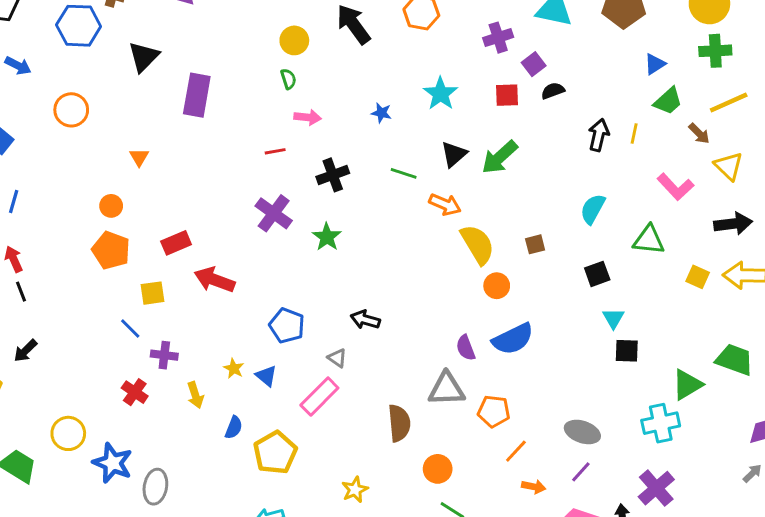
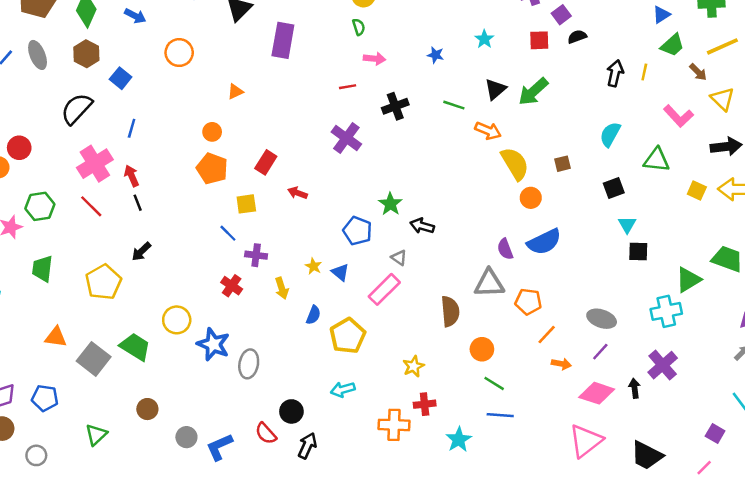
cyan star: (441, 94) -> (484, 39), size x0.7
orange triangle: (139, 157) -> (235, 92), turned 35
green star: (327, 237) -> (390, 204), moved
red rectangle: (176, 243) -> (266, 162), turned -35
red arrow: (215, 280) -> (298, 193), size x0.6

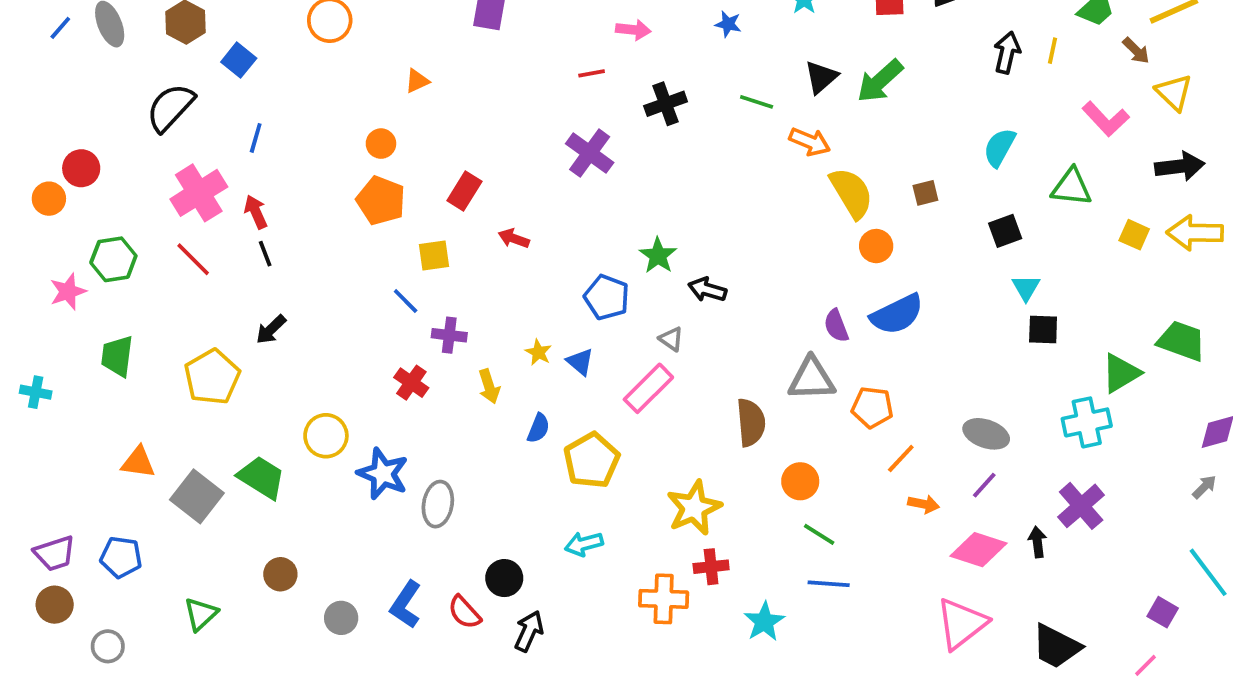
yellow star: (414, 366) -> (694, 508), size x1.6
blue L-shape: (219, 447) -> (406, 605), moved, turned -32

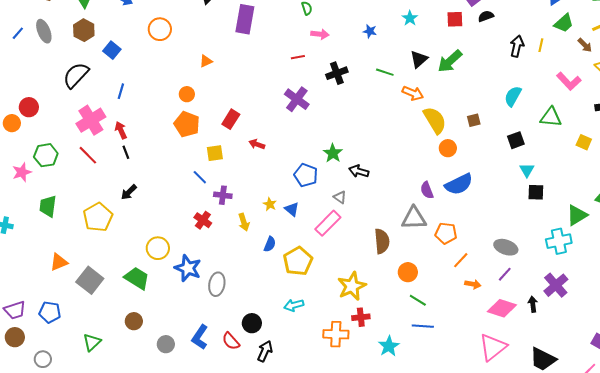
orange triangle: (138, 462) -> (59, 262), turned -30
green trapezoid: (261, 477) -> (137, 278), moved

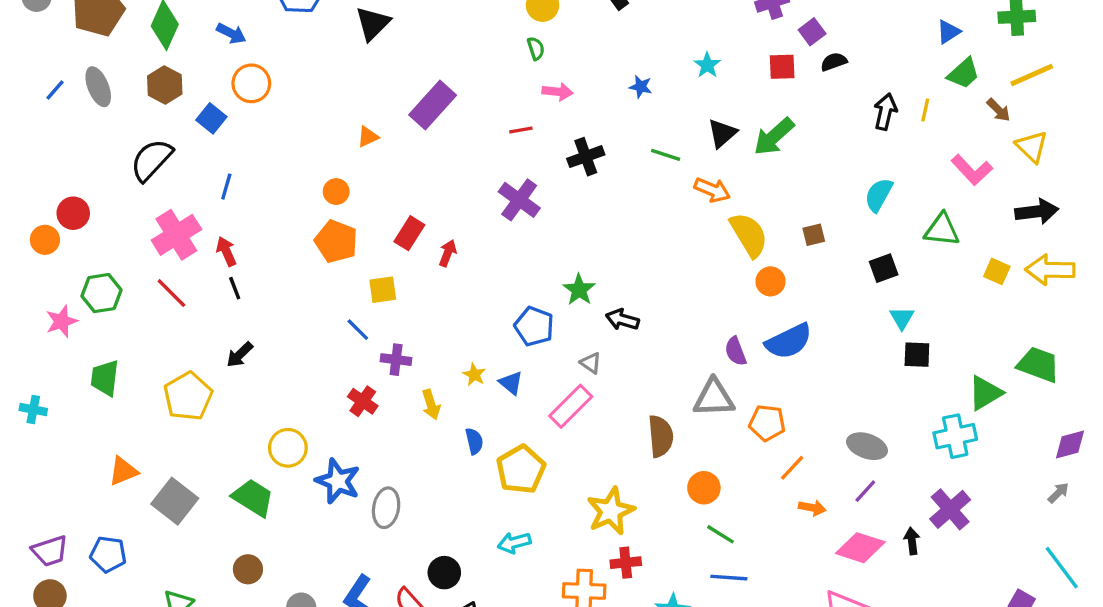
purple rectangle: (245, 19) -> (433, 105), moved, turned 32
orange circle: (160, 29) -> (251, 83), moved
red arrow: (257, 144) -> (448, 253), moved, turned 91
blue semicircle: (270, 244) -> (474, 441), turned -35

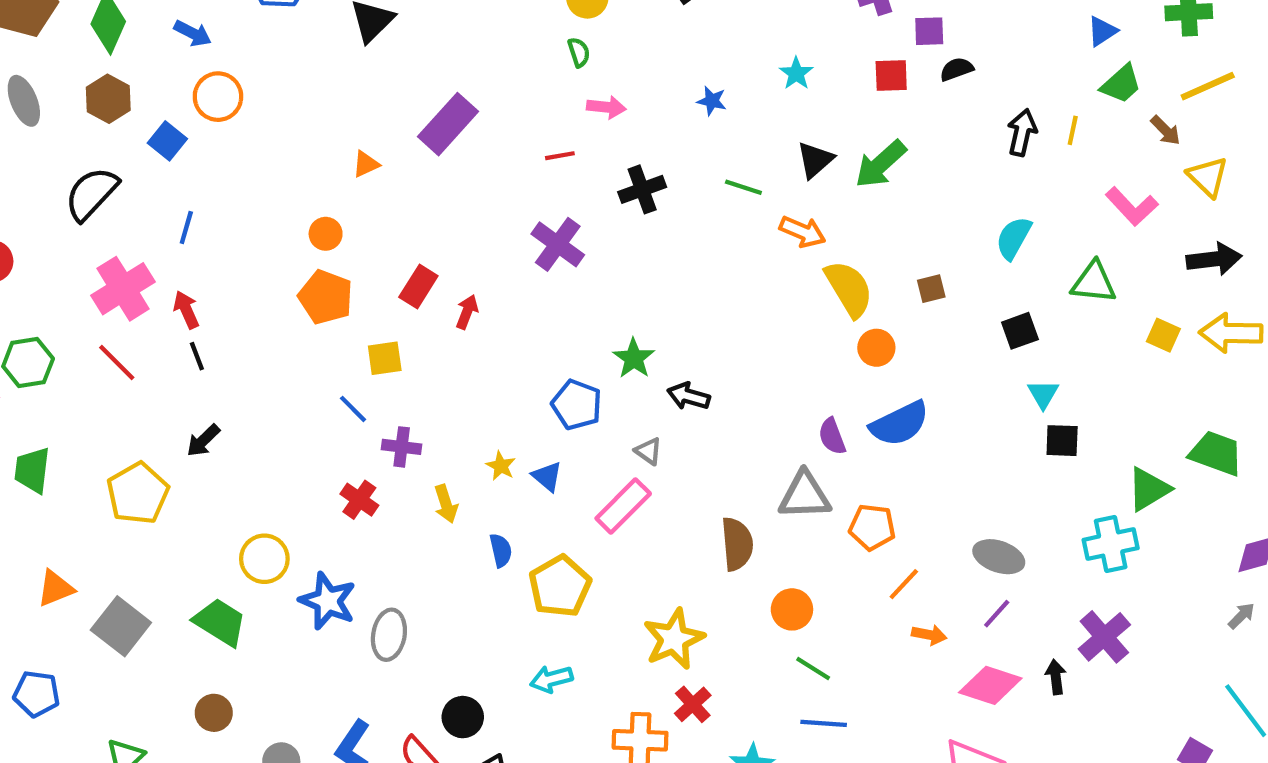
purple square: (812, 32) -> (929, 31), turned 35
red cross: (626, 563) -> (693, 704), turned -36

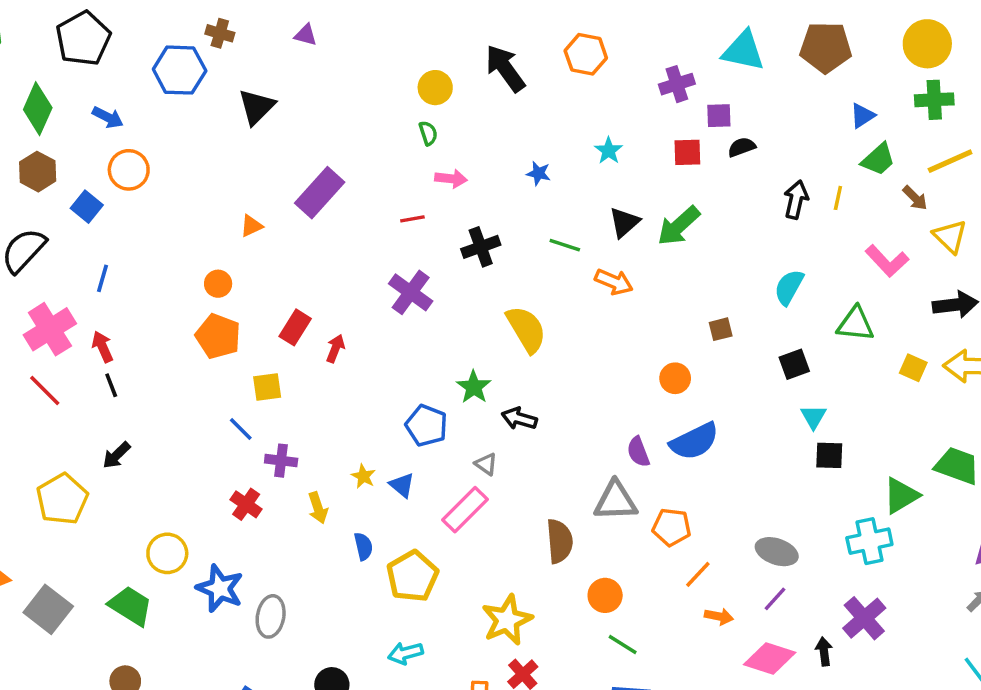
yellow semicircle: (849, 289) -> (526, 329), moved

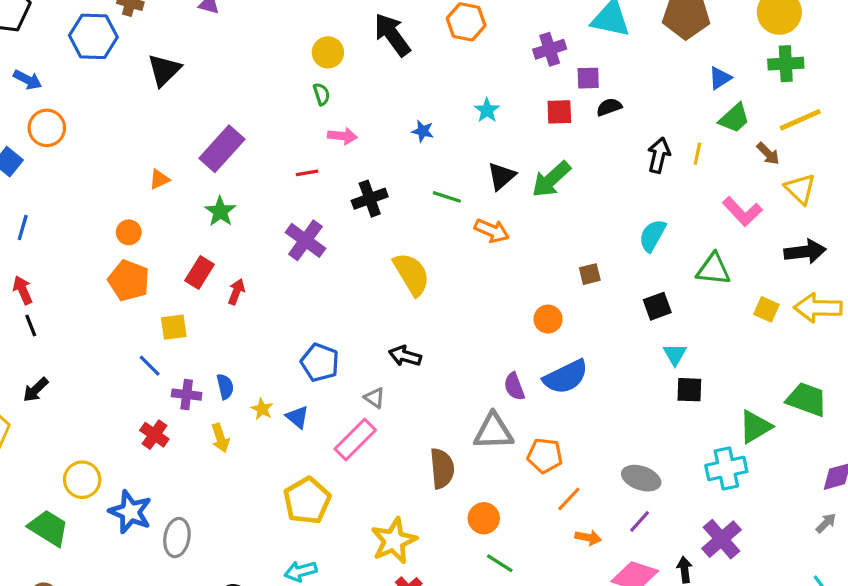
green star: (474, 387) -> (220, 211), moved
blue semicircle: (363, 546) -> (225, 387), moved

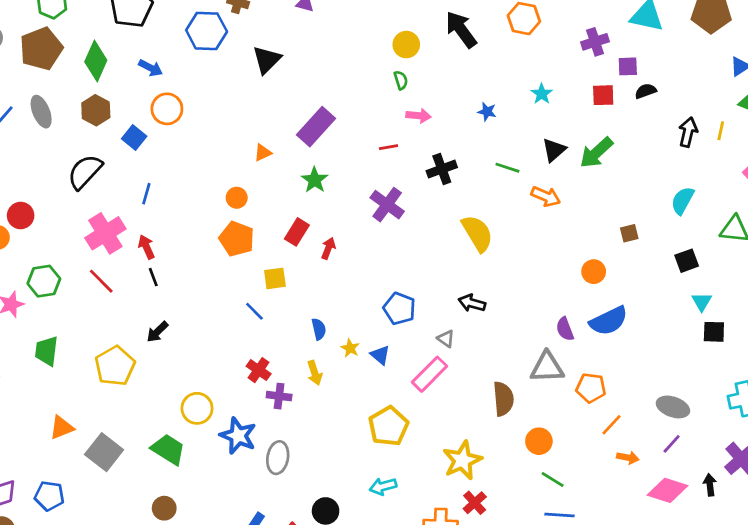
purple cross: (187, 395) -> (279, 396), moved

